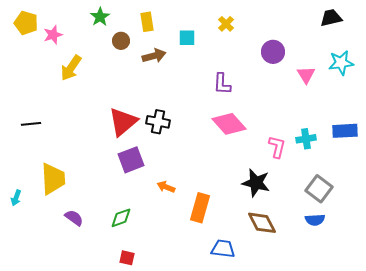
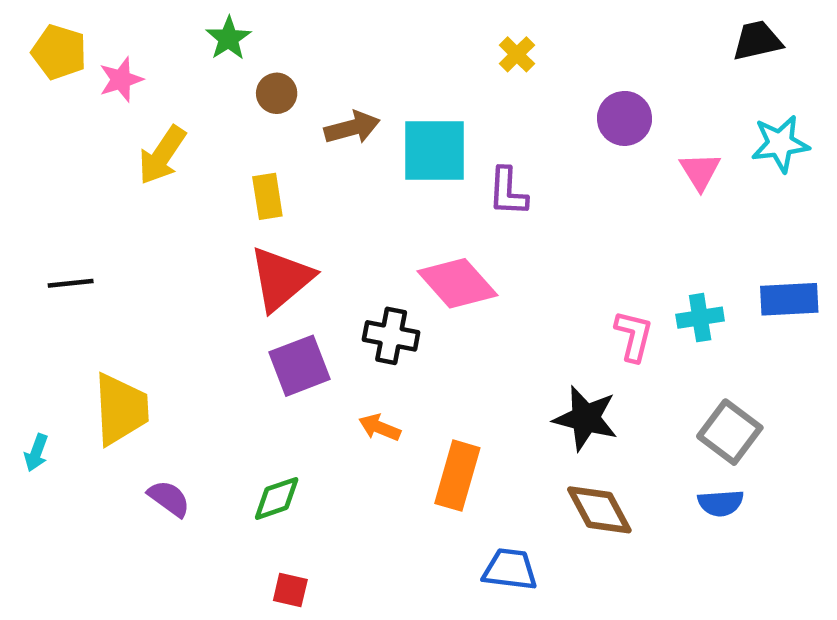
yellow rectangle: (147, 22) -> (267, 196), moved
cyan square: (187, 38) -> (435, 151), moved, size x1.8
black cross: (158, 122) -> (391, 336), moved
pink diamond: (229, 124) -> (457, 283), moved

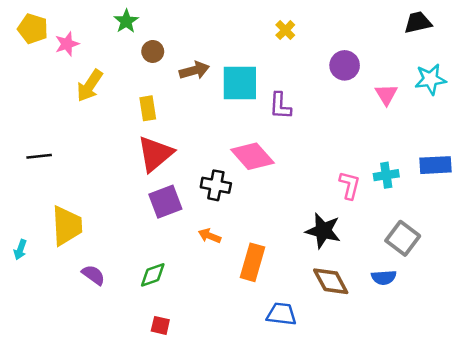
blue semicircle: (721, 503) -> (384, 277), moved

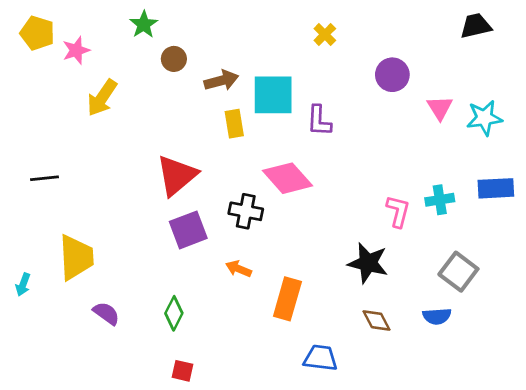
cyan star: (430, 79) -> (484, 118), moved
yellow rectangle: (148, 108) -> (234, 124), moved
green diamond: (153, 275) -> (174, 313), turned -44
brown diamond: (331, 281) -> (377, 320), size x0.7

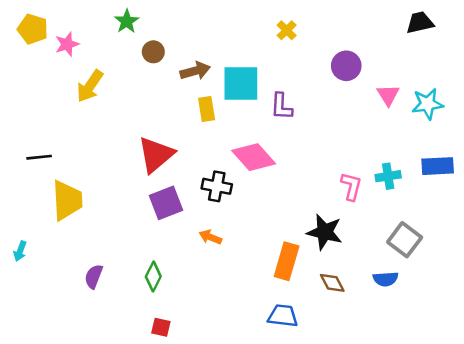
yellow trapezoid: (76, 257) -> (67, 200), moved
orange rectangle: (287, 299) -> (287, 261), moved
purple semicircle: (106, 313) -> (94, 276), turned -105

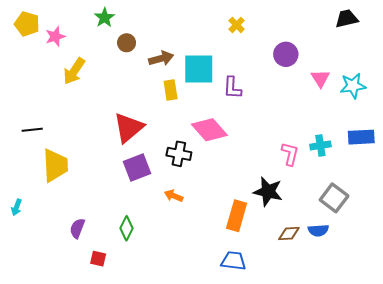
brown diamond: (332, 283) -> (289, 234), moved, turned -65
red square: (161, 327) -> (98, 259), moved

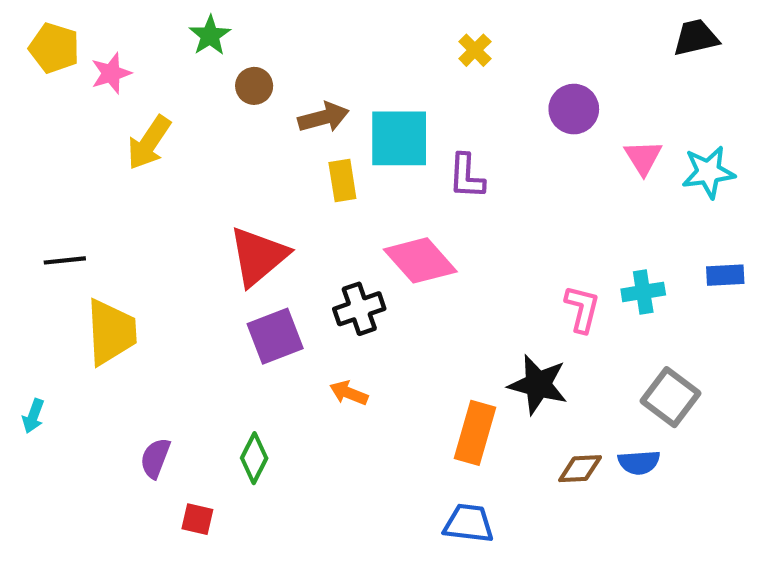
blue rectangle: (361, 137) -> (725, 275), size x0.7
black cross: (179, 154) -> (359, 309), turned -30

